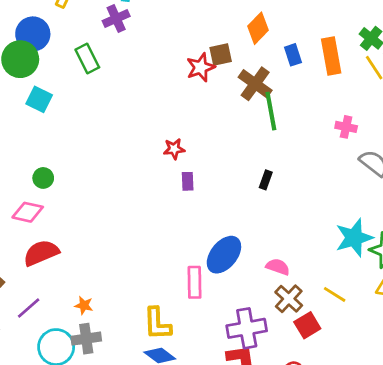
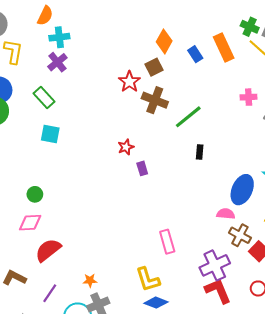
brown square: (221, 54) -> (154, 67), moved
brown cross: (255, 84) -> (155, 100), moved
cyan square: (39, 99) -> (50, 134), moved
green line: (271, 111) -> (188, 117), moved, turned 76
blue ellipse: (224, 255) -> (242, 190), moved

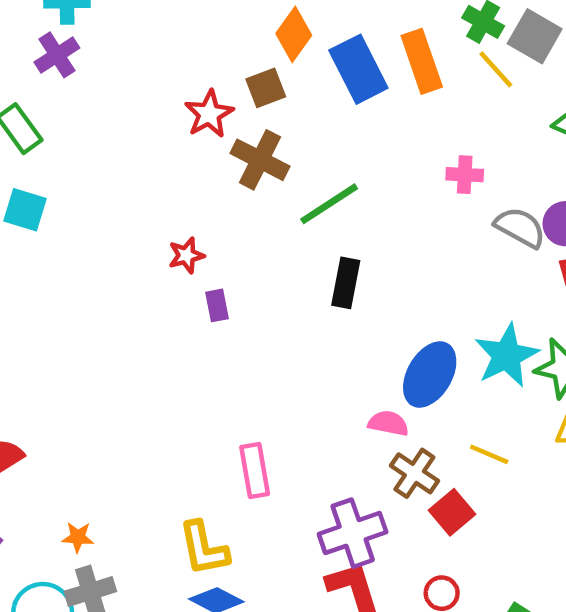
blue rectangle: (195, 54) -> (358, 69), size x1.8
black rectangle: (200, 152) -> (346, 283), size x1.5

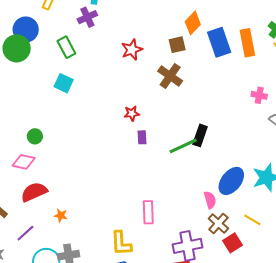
red star: (209, 114) -> (132, 50), moved
green line: (329, 204) -> (183, 146), moved
pink semicircle: (388, 423) -> (210, 200), turned 54
orange star: (78, 537) -> (61, 215), moved

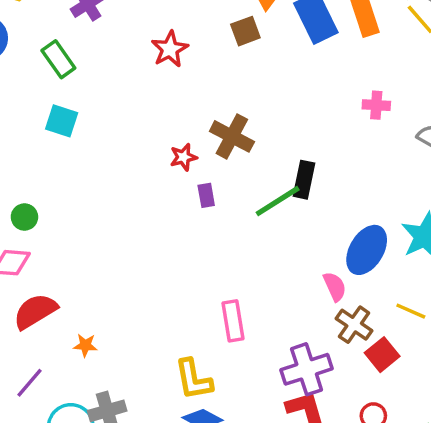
brown cross: (170, 76) -> (232, 136), moved
pink cross: (259, 95) -> (376, 105), moved

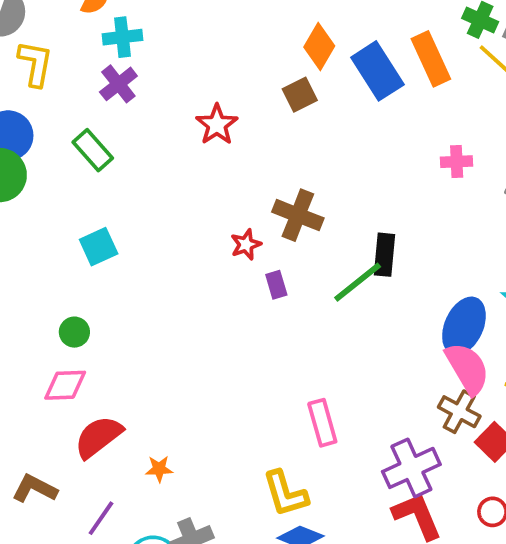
cyan square: (62, 121) -> (99, 247), moved, turned -36
pink semicircle: (335, 287) -> (467, 368), moved, size x1.6

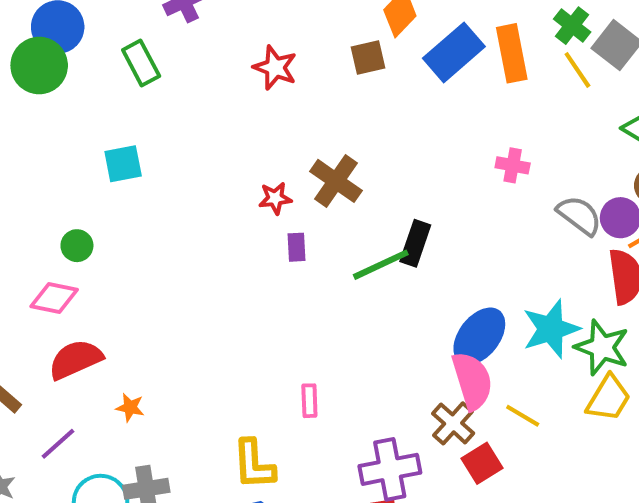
blue rectangle: (377, 71) -> (454, 52), turned 68
red star: (217, 125) -> (275, 68), turned -30
pink rectangle: (322, 423) -> (309, 401), size x0.7

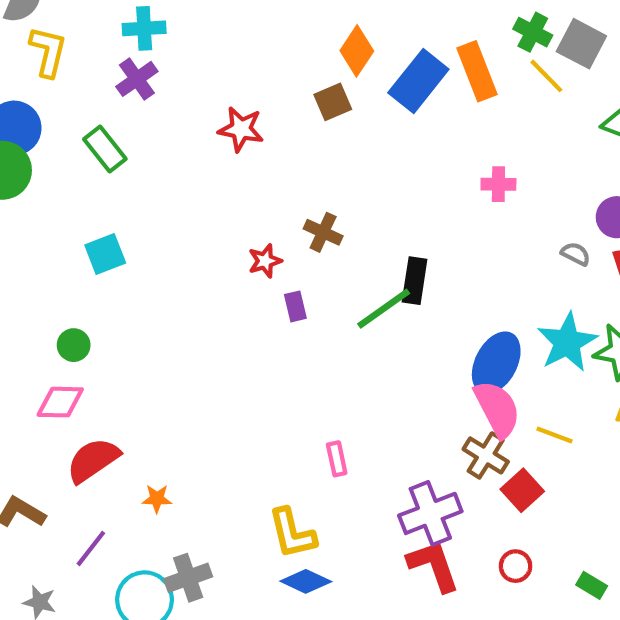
brown cross: (336, 181) -> (323, 232), size x0.7
gray semicircle: (579, 215) -> (576, 254), moved, size x0.6

